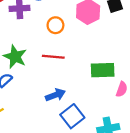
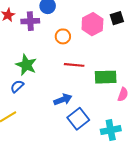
red line: (53, 57) -> (74, 65), moved

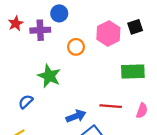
green star: (26, 65) -> (49, 76), moved
red line: (74, 65) -> (111, 106), moved
green rectangle: (106, 77) -> (133, 71), moved

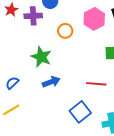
blue semicircle: (26, 102) -> (12, 83), moved
blue arrow: (76, 116) -> (51, 82), moved

